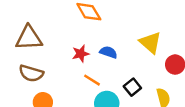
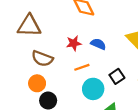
brown semicircle: (31, 73) -> (42, 58), moved
orange line: (92, 80) -> (82, 67), turned -56

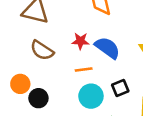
blue semicircle: (98, 44) -> (107, 48), size x1.5
orange circle: (37, 83) -> (20, 84), moved

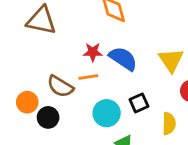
brown semicircle: (42, 50) -> (60, 86), moved
orange line: (84, 70) -> (88, 77), moved

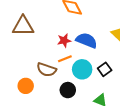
cyan circle: (107, 113) -> (82, 69), moved
black circle: (48, 117) -> (68, 90), moved

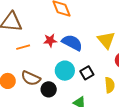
orange line: (65, 59) -> (23, 47), moved
brown semicircle: (47, 70) -> (31, 78), moved

